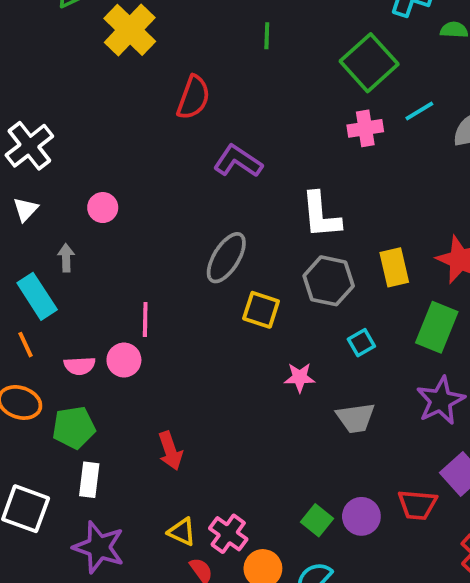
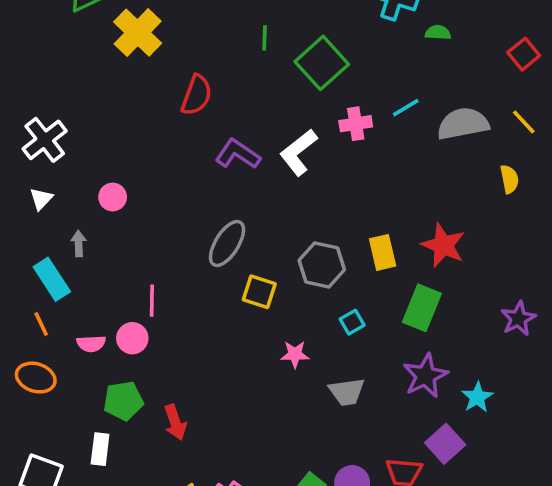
green square: (369, 63) -> (322, 63), moved
white L-shape: (321, 215) -> (299, 152), moved, turned 57
green pentagon: (74, 428) -> (123, 401), moved

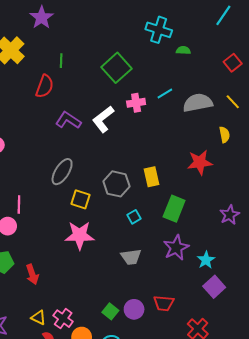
green line: (265, 38) -> (61, 61), moved
red star: (443, 245) -> (200, 162), moved, turned -30
pink star: (295, 354) -> (80, 235), moved, size x1.8
purple square: (445, 444) -> (214, 287), moved

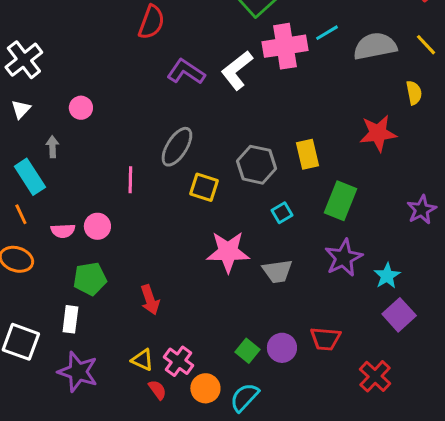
pink cross: (136, 103) -> (285, 46), size x1.6
pink line: (19, 204) -> (130, 180), moved
pink star: (80, 235) -> (228, 252), moved
red arrow: (32, 274) -> (150, 300), moved

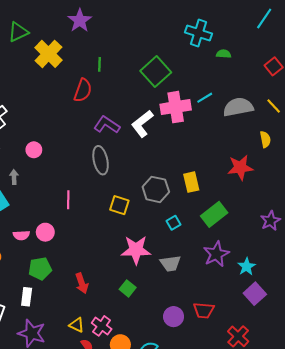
gray ellipse: (177, 147) -> (101, 160), moved, turned -44
green rectangle: (341, 201) -> (214, 214), turned 30
green square: (247, 351) -> (128, 288), moved

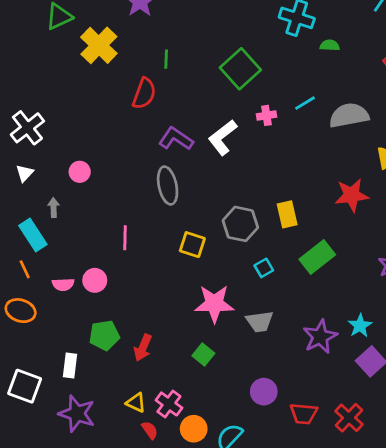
pink cross: (176, 107) -> (267, 115), size x0.5
purple star: (216, 254) -> (320, 337), moved
green pentagon: (40, 269) -> (104, 335), moved
red arrow: (82, 283) -> (143, 348), turned 42
red trapezoid: (204, 310) -> (304, 414), moved

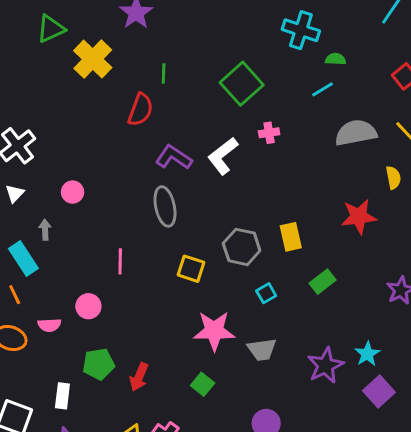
cyan line: (305, 103) -> (323, 89), moved
green rectangle: (317, 257) -> (323, 282), size x0.7
pink semicircle: (63, 284) -> (49, 325), moved

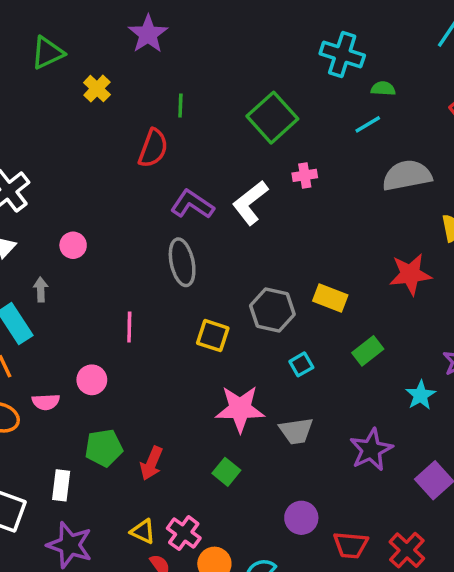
yellow cross: (93, 59) -> (97, 89), size x0.6
yellow rectangle: (291, 237) -> (330, 298), turned -56
cyan star: (367, 354) -> (421, 395), moved

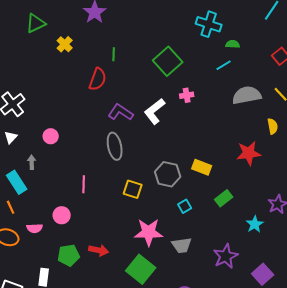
red arrow: (151, 463) -> (99, 250), moved, turned -102
green square: (226, 472) -> (141, 269), size x1.8

